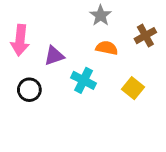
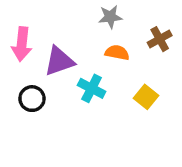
gray star: (101, 15) -> (110, 17), turned 30
purple triangle: (54, 56) -> (59, 61), size x1.4

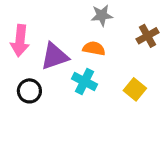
orange semicircle: (117, 53) -> (94, 48), moved

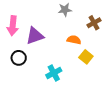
orange semicircle: (94, 48) -> (74, 40), moved
cyan cross: (85, 82) -> (54, 73), moved, turned 35

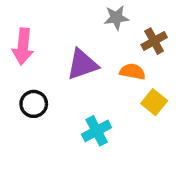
brown cross: (94, 23) -> (154, 41), moved
purple triangle: (35, 36) -> (82, 64), moved

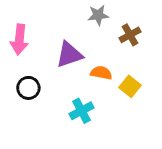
orange semicircle: (133, 72) -> (101, 73), moved

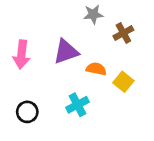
pink arrow: (19, 39) -> (22, 55), moved
black circle: (28, 88) -> (27, 112), moved

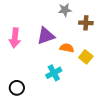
brown cross: (123, 33) -> (86, 23), turned 32
black circle: (27, 112) -> (17, 88), moved

